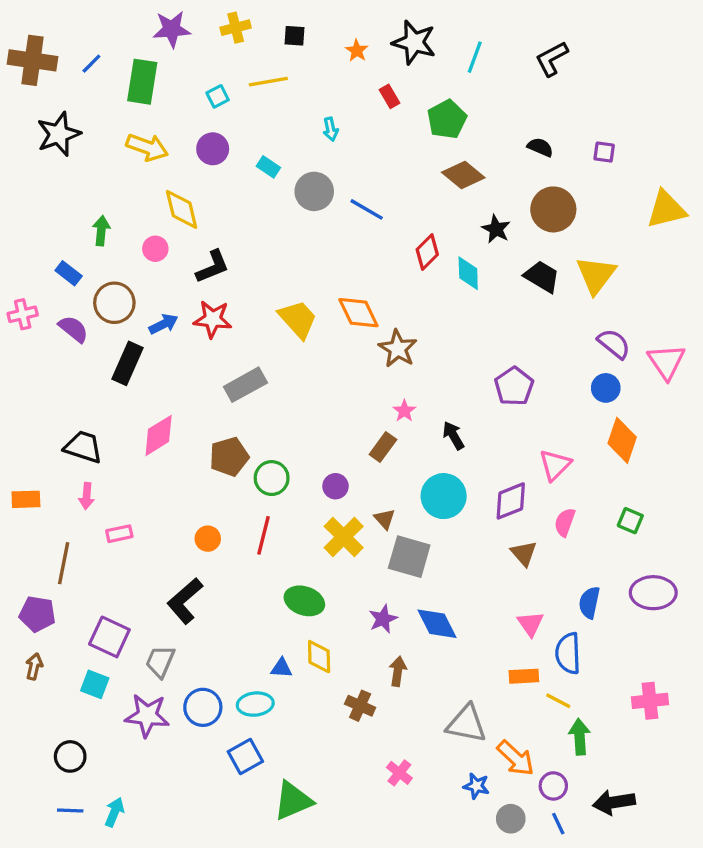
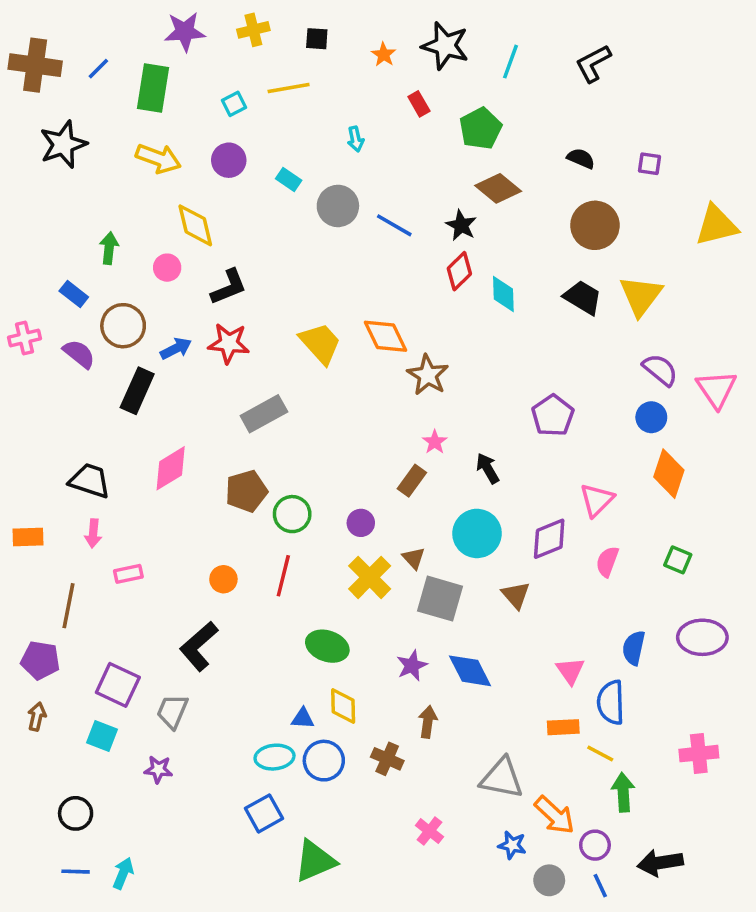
black star: (496, 229) -> (461, 225), moved
brown triangle: (524, 553) -> (516, 595), moved
blue circle: (203, 707) -> (324, 761), moved
purple star: (147, 716) -> (158, 769), size x0.6

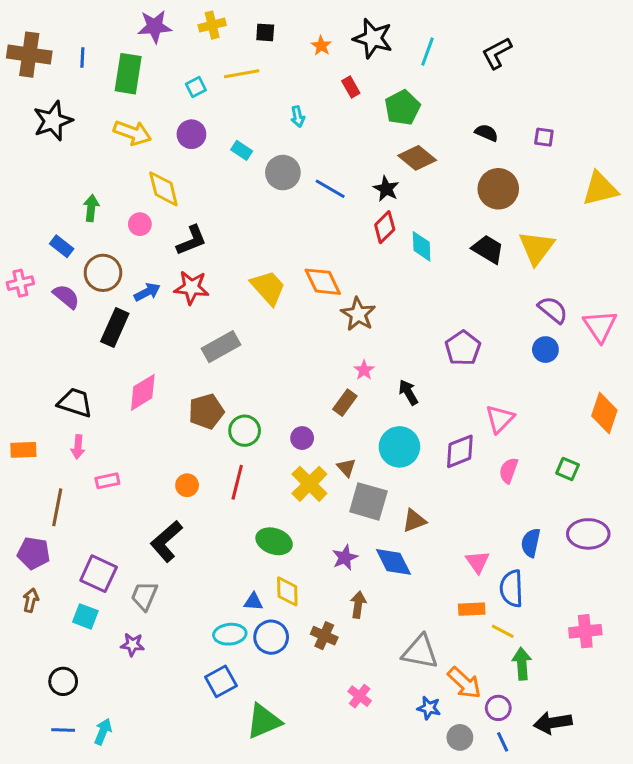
blue line: (98, 69) -> (82, 58), turned -42
orange diamond: (669, 474) -> (604, 413), moved
brown triangle: (516, 595) -> (414, 521), moved, turned 50

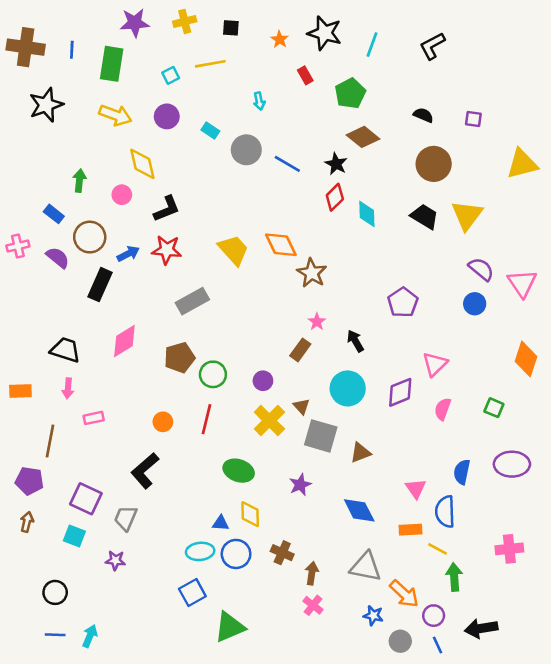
blue diamond: (394, 562) -> (359, 510), moved
brown arrow: (358, 605) -> (312, 573), moved

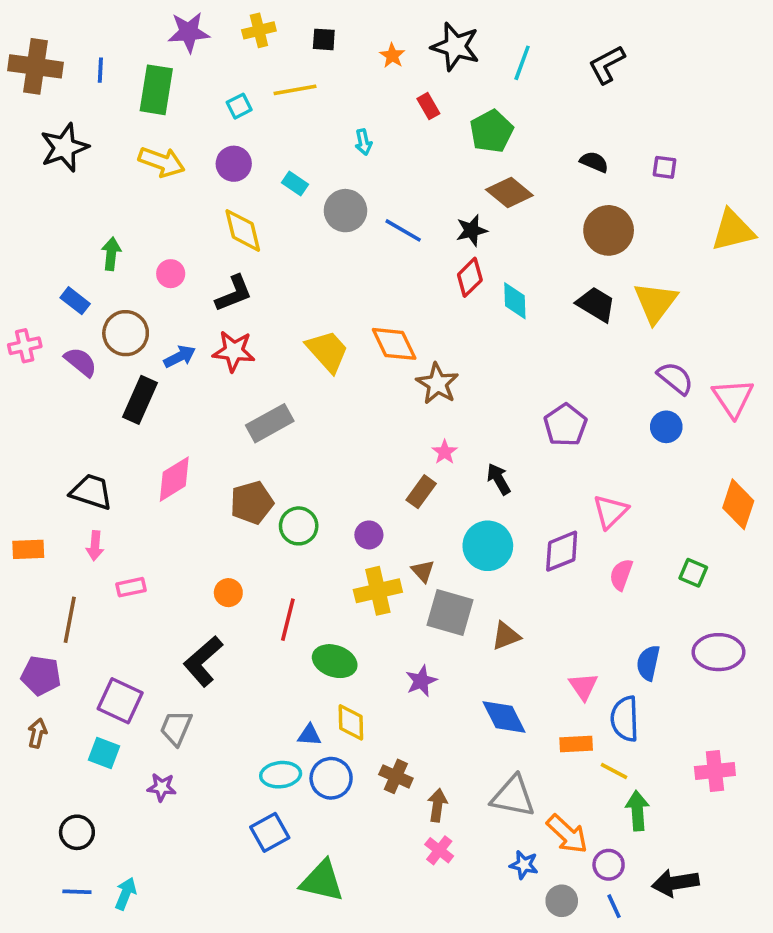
yellow diamond: (142, 164) -> (243, 230), moved
black star: (336, 164) -> (472, 230), turned 30
red line: (207, 419) -> (288, 620), moved
yellow cross: (269, 421) -> (378, 591), turned 32
green triangle: (230, 627) -> (322, 881), turned 36

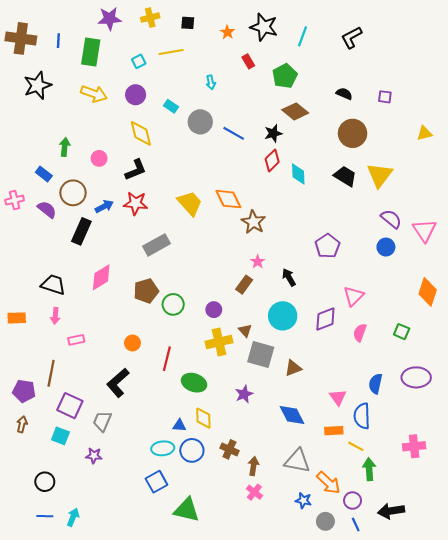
yellow triangle: (733, 230) -> (424, 133), size x0.6
brown line: (70, 620) -> (51, 373), moved

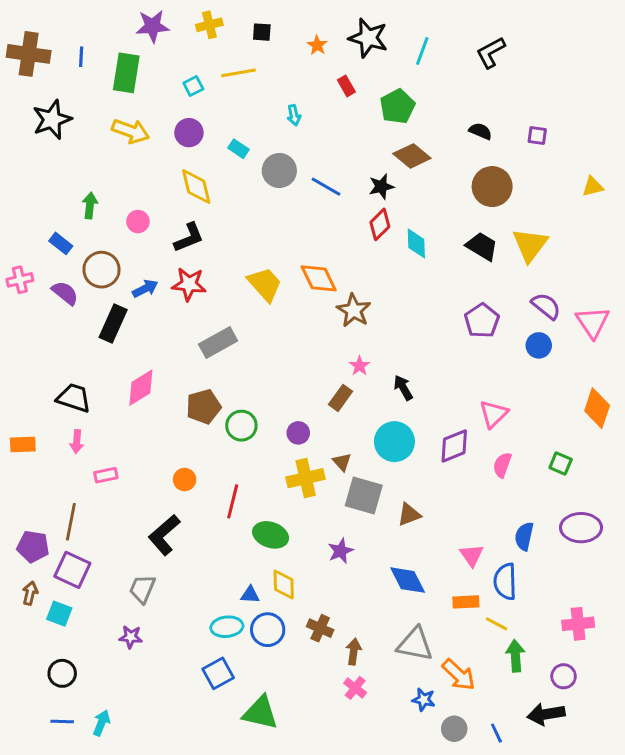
purple pentagon: (327, 246) -> (482, 321), moved
purple square: (70, 406) -> (72, 570), moved
cyan square: (60, 436) -> (59, 614), moved
purple circle: (353, 500) -> (564, 676), moved

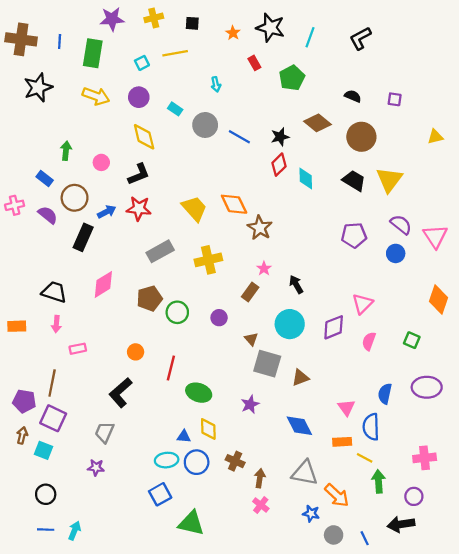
brown diamond: (412, 156) -> (318, 123), moved
purple pentagon: (482, 321) -> (354, 235), turned 30
yellow cross: (306, 478) -> (208, 260), moved

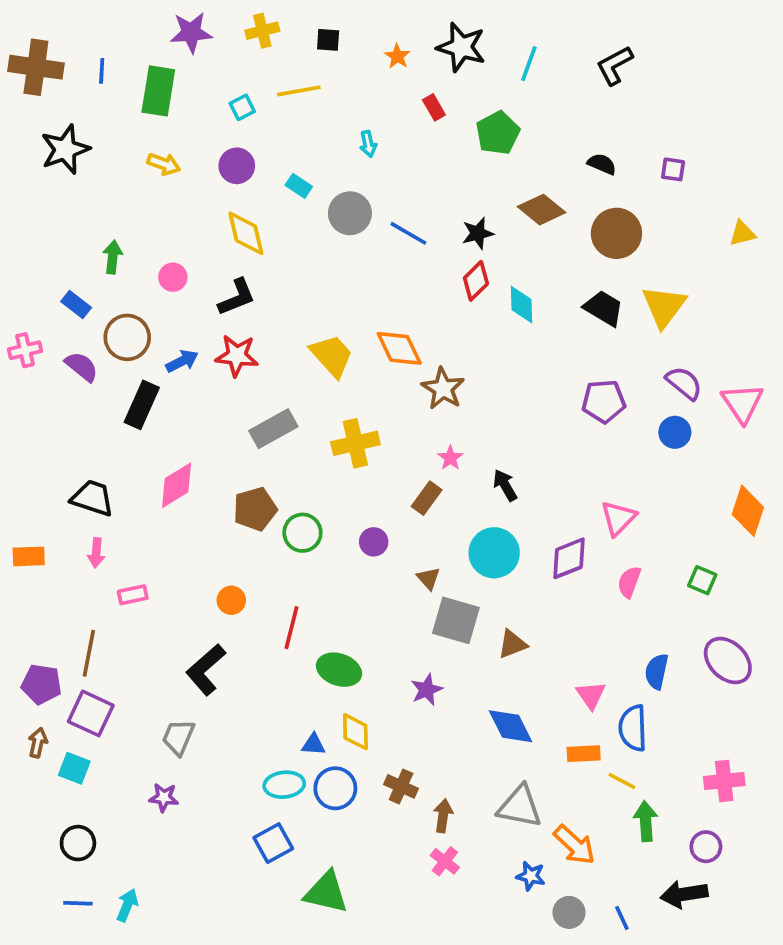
yellow arrow: (96, 96) -> (164, 164), size x0.7
purple ellipse: (427, 387) -> (728, 661), turned 44

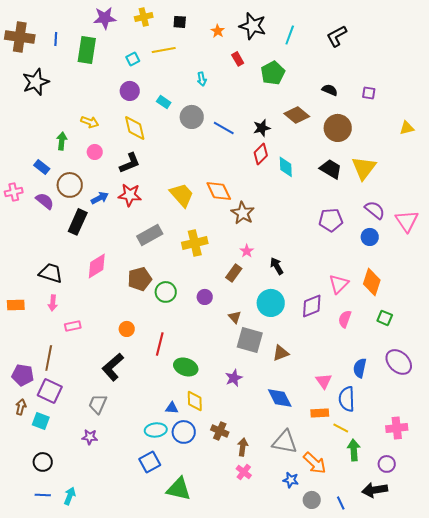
yellow arrow: (164, 164) -> (90, 122), moved
orange diamond: (748, 511) -> (372, 282), moved

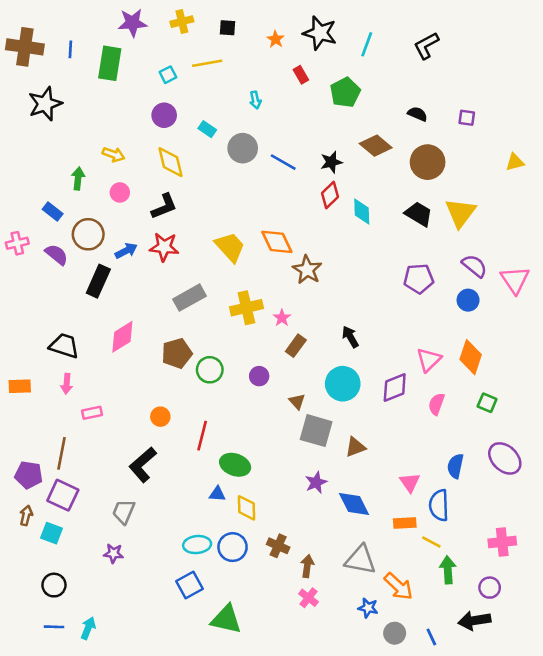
pink star: (247, 251) -> (282, 318), moved
purple star: (234, 378) -> (316, 482), moved
blue triangle: (172, 408) -> (217, 494), moved

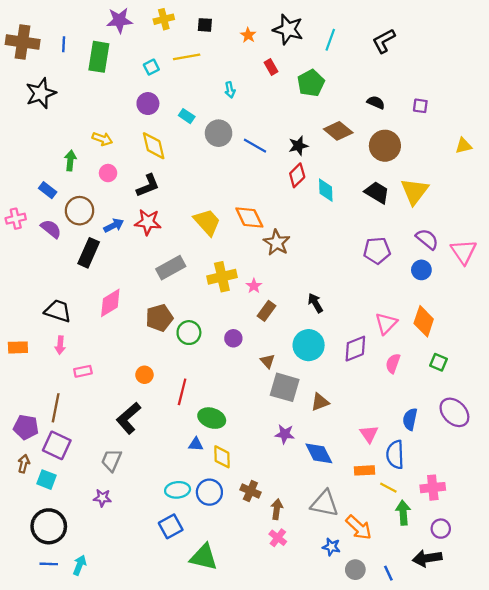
purple star: (316, 482) -> (285, 434), turned 30
pink cross: (502, 542) -> (433, 488), moved
black circle: (54, 585) -> (49, 526), size x1.6

